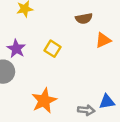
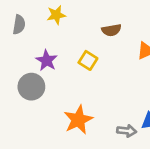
brown semicircle: (84, 19) -> (111, 30), moved

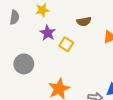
purple star: (47, 60) -> (48, 33), moved

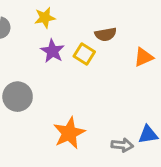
yellow square: (66, 44) -> (84, 54), moved

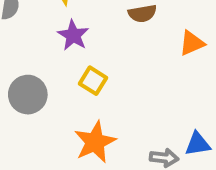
yellow square: (84, 54) -> (93, 81), moved

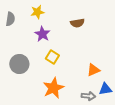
orange triangle: (192, 43) -> (93, 70), moved

